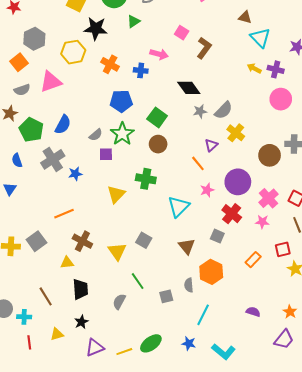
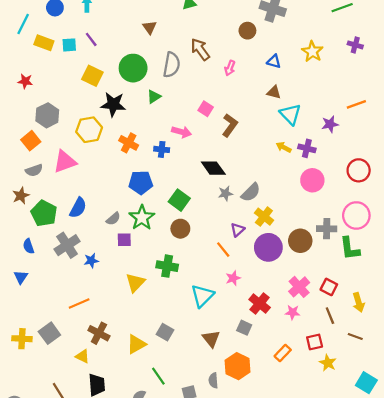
purple circle: (238, 182) -> (268, 247), moved
yellow triangle: (117, 251) -> (136, 344), turned 36
yellow triangle: (67, 263) -> (82, 356), turned 32

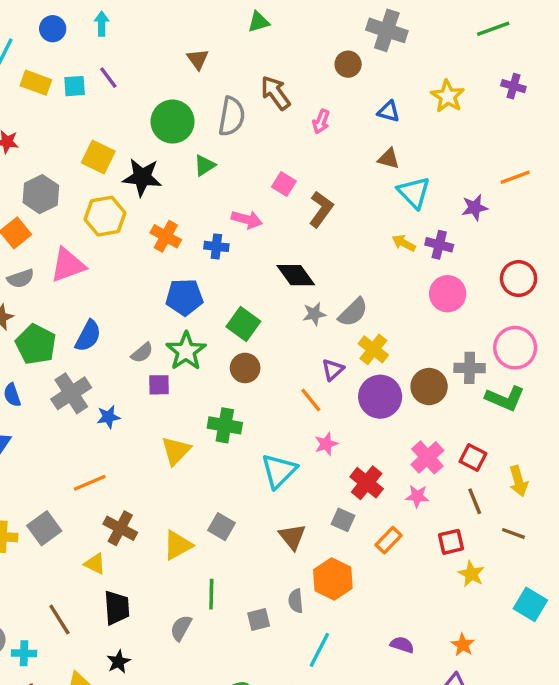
yellow square: (92, 76) -> (98, 157), moved
green L-shape: (350, 248) -> (505, 398), turned -60
orange rectangle: (283, 353) -> (389, 540), moved
green line: (158, 376) -> (211, 594), turned 36

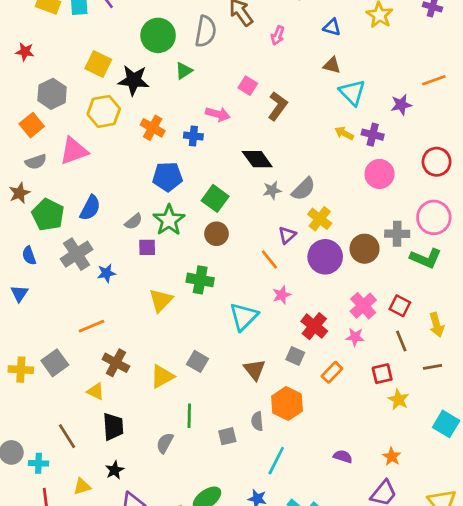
brown line: (513, 533) -> (432, 367), turned -30

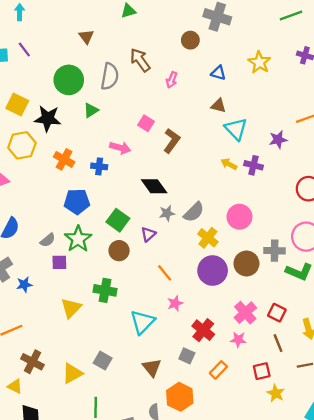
pink circle: (379, 174) -> (239, 217), moved
purple triangle: (287, 235) -> (148, 234), moved

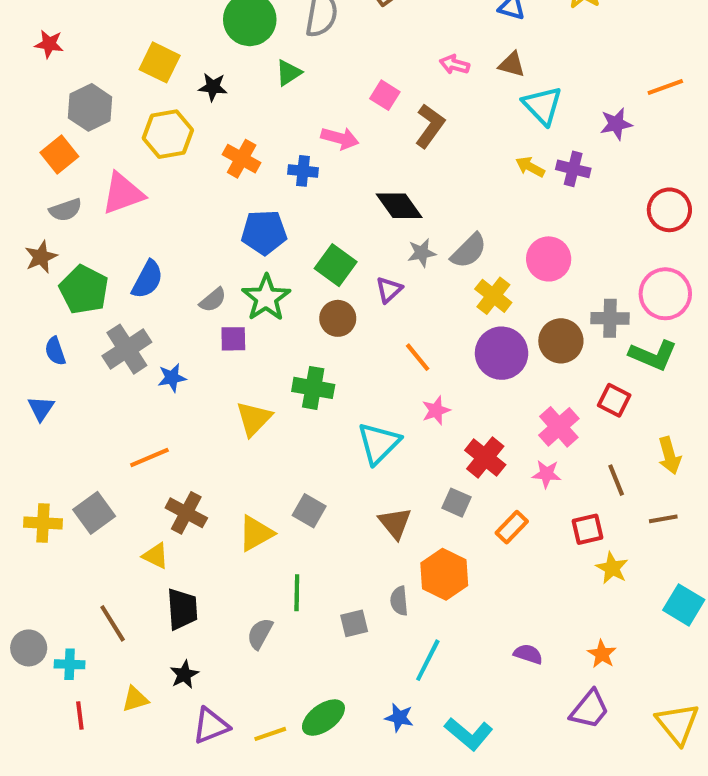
pink arrow: (172, 80) -> (454, 64), moved, turned 84
black star: (48, 118) -> (213, 87), size x0.6
red square: (277, 313) -> (614, 400), moved

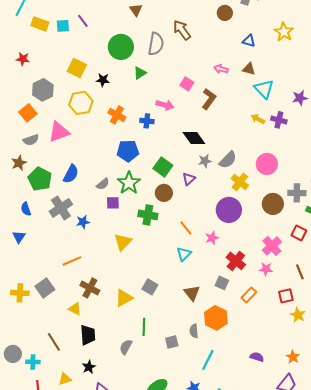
purple circle: (502, 353) -> (229, 210), moved
orange line: (418, 357) -> (186, 228), moved
green cross: (313, 388) -> (148, 215), moved
cyan triangle: (379, 443) -> (184, 254), size x0.7

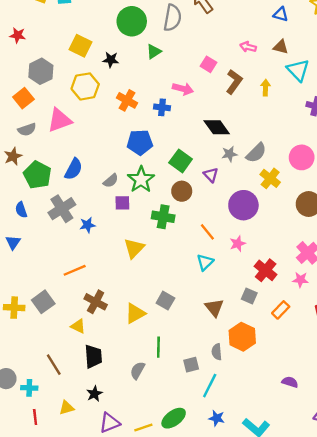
yellow arrow: (258, 119) -> (266, 88), moved, turned 64
purple triangle: (189, 179) -> (211, 175), turned -32
purple circle: (229, 210) -> (243, 205), moved
cyan line: (208, 360) -> (210, 386), moved

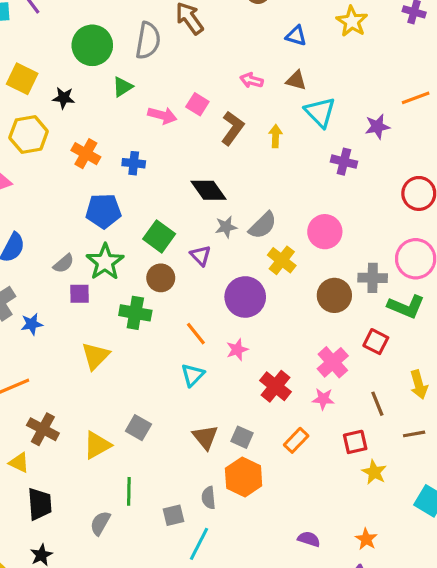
pink arrow: (183, 89) -> (162, 115), moved
gray square: (249, 296) -> (242, 437), moved

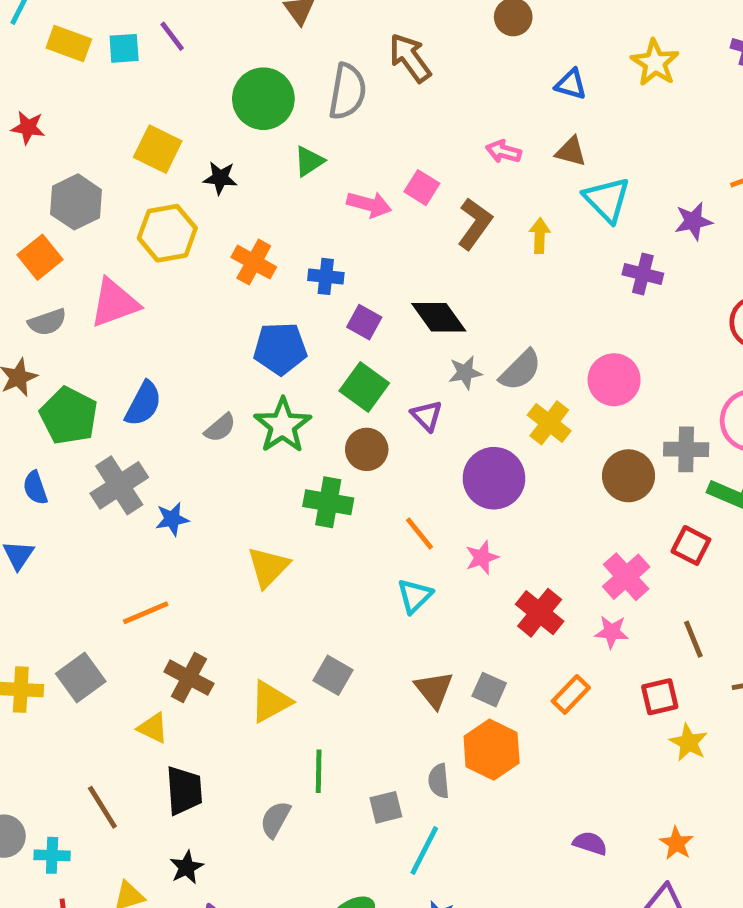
purple square: (80, 294) -> (364, 322), moved, turned 30

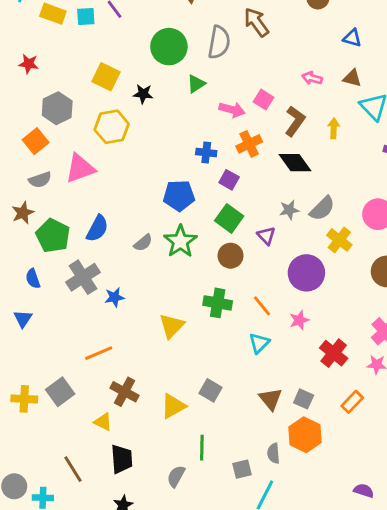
orange cross: (254, 262) -> (249, 144), moved, turned 35
black diamond: (439, 317) -> (295, 163), moved
green cross: (328, 502) -> (218, 303), moved

